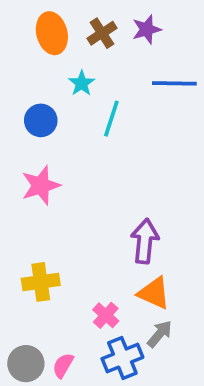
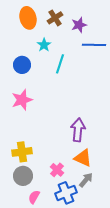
purple star: (147, 29) -> (79, 25), moved
gray circle: (26, 364) -> (23, 176), moved

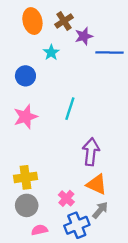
purple star: (79, 25) -> (84, 36), moved
cyan line: (60, 64) -> (70, 109), moved
pink semicircle: (34, 197) -> (39, 230), turned 48

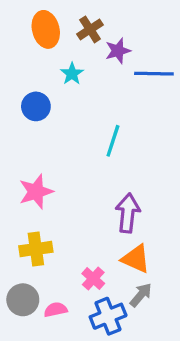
cyan line: (70, 109) -> (113, 141), moved
pink star: (25, 117) -> (36, 192), moved
gray circle: (27, 205) -> (23, 300), moved
pink semicircle: (39, 230) -> (56, 310), moved

